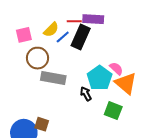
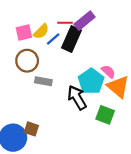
purple rectangle: (93, 19) -> (85, 21), turned -42
pink square: (24, 35) -> (24, 33), moved
gray rectangle: (53, 78) -> (43, 81), size x0.7
black arrow: (86, 94) -> (77, 98), size x1.6

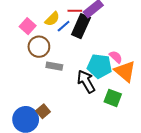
pink square: (24, 33) -> (28, 26), moved, turned -35
cyan pentagon: (91, 81) -> (99, 66), turned -30
brown square: (31, 129) -> (43, 111), turned 32

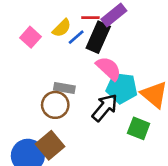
brown circle: (39, 47) -> (55, 105), moved
pink semicircle: (116, 57) -> (109, 68), moved, size x1.5
black arrow: (86, 81) -> (105, 108), turned 70
brown square: (43, 111) -> (50, 145), size x1.5

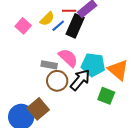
pink semicircle: (109, 68) -> (68, 58), moved
brown circle: (55, 105) -> (57, 81), moved

